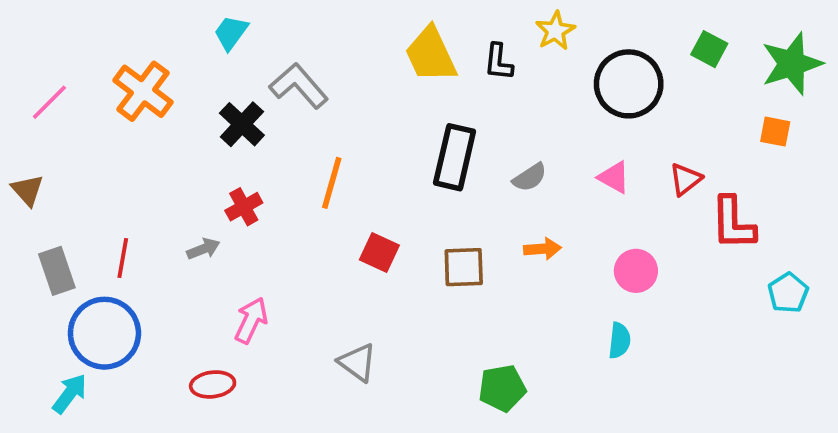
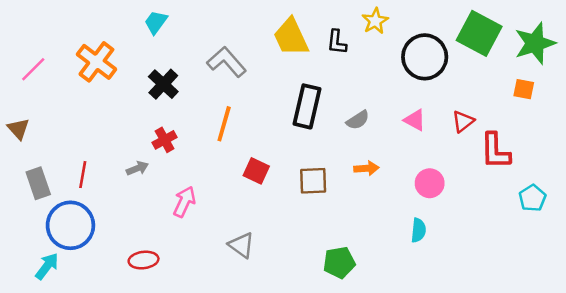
green square: (709, 49) -> (479, 33), size x1.8
gray L-shape: (299, 86) -> (226, 62), moved
pink arrow: (251, 320) -> (184, 202), moved

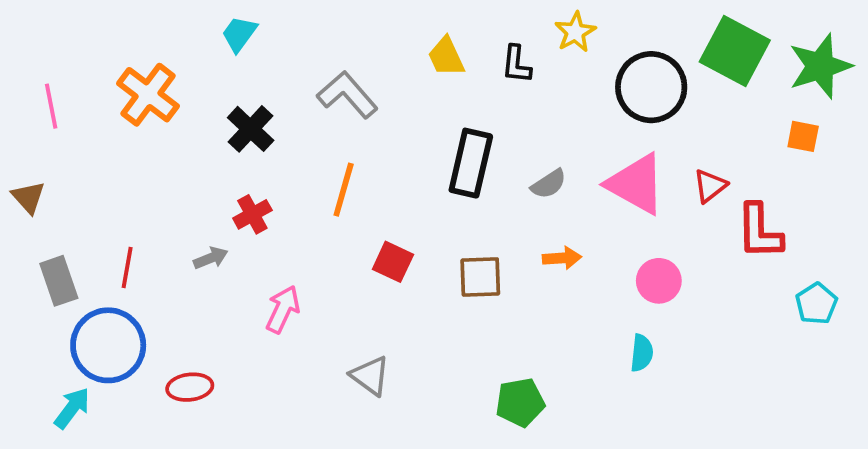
yellow trapezoid: (291, 37) -> (446, 57), size x0.7
pink line: (33, 69) -> (51, 106), turned -56
pink triangle: (415, 120) -> (636, 184), size x1.8
red ellipse: (144, 260) -> (190, 387), moved

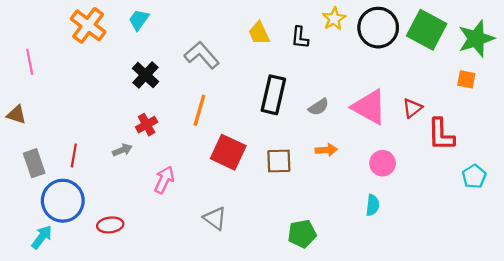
black circle: (651, 87) -> (378, 28), moved
orange cross: (148, 95) -> (88, 25), moved
brown triangle: (28, 197) -> (16, 115), turned -30
red square: (393, 262) -> (228, 152), size x1.5

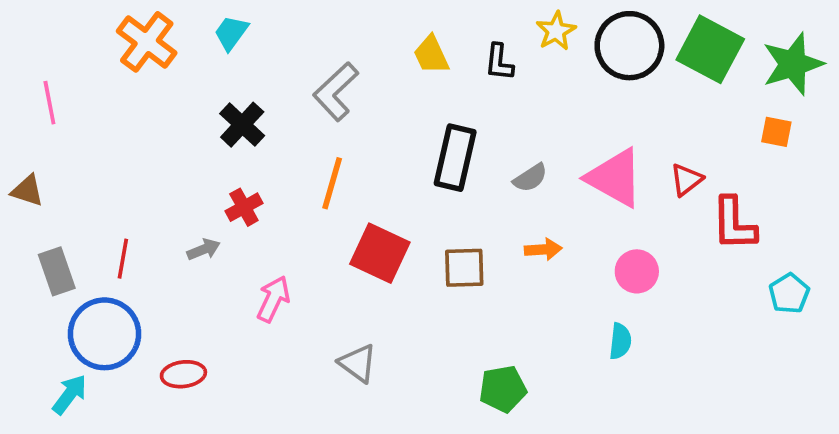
gray L-shape: (202, 55) -> (336, 92), turned -92

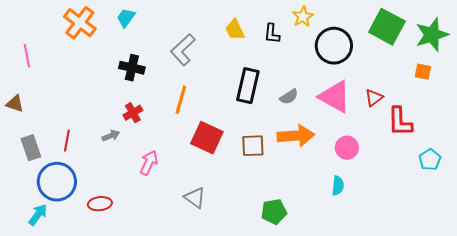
black circle: (629, 46) -> (334, 46), moved
black cross: (242, 125) -> (132, 68), turned -30
orange arrow: (543, 249) -> (296, 136), size x1.8

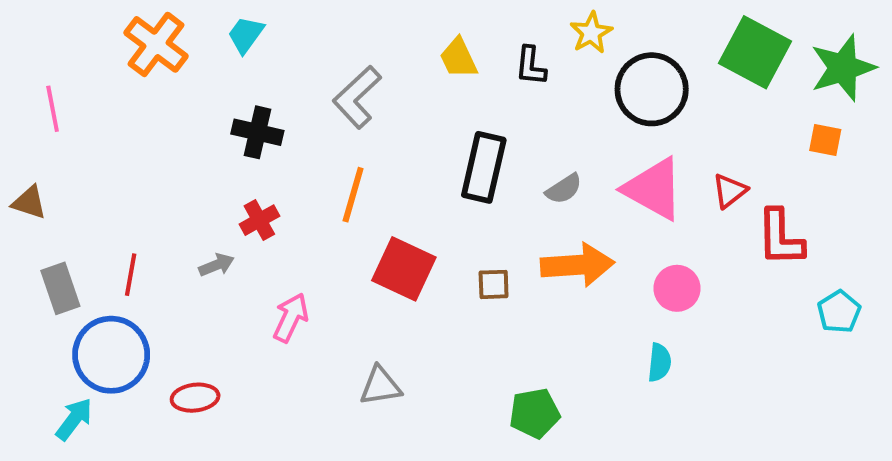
brown square: (253, 146) -> (494, 284), size x0.7
gray triangle: (195, 198) -> (380, 386), turned -45

